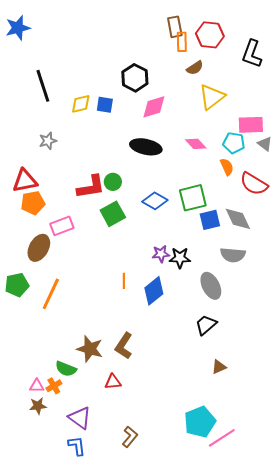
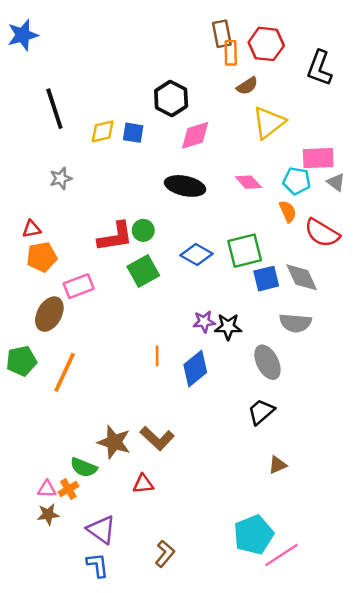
red triangle: (25, 181) -> (32, 229), size x0.6
brown L-shape: (124, 346) -> (157, 438), turned -80

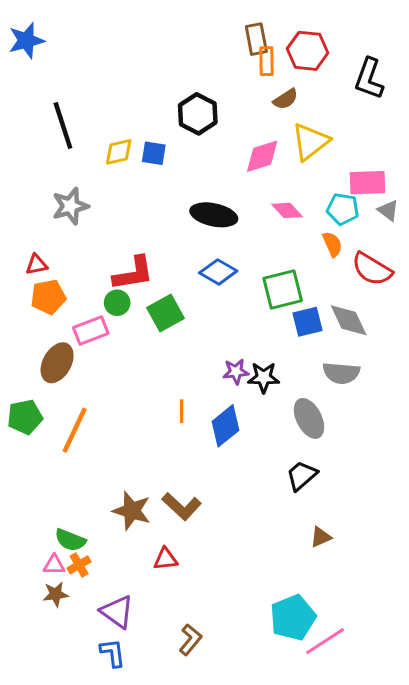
pink diamond: (195, 135) -> (262, 156), moved
gray star: (61, 178) -> (70, 206), size x1.4
green circle: (143, 230) -> (117, 303), moved
blue diamond: (196, 254) -> (218, 272), moved
green semicircle: (84, 467) -> (70, 540), moved

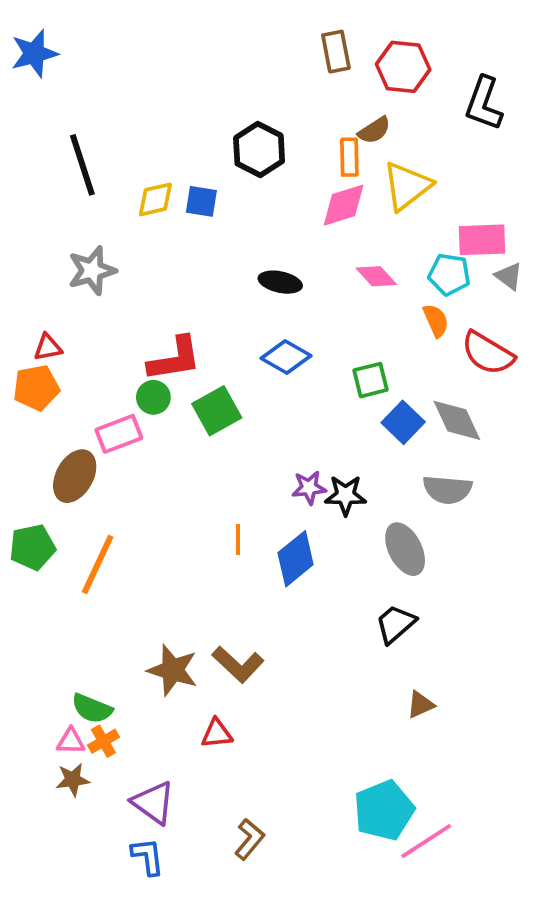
orange rectangle: (267, 61) -> (349, 157), moved
black ellipse: (214, 215) -> (280, 282), size x0.7
green square: (283, 290) -> (370, 380), size x0.7
orange pentagon: (48, 297) -> (36, 388), moved
blue square: (308, 322) -> (403, 422), turned -32

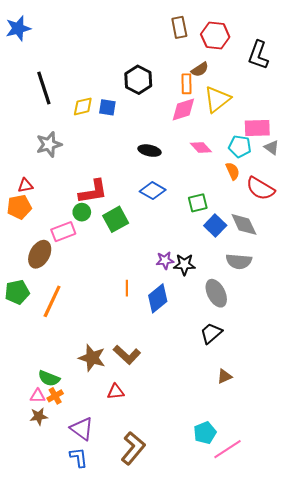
cyan pentagon: (384, 810) -> (205, 433), size x0.7
brown L-shape: (249, 839) -> (133, 448), size x1.5

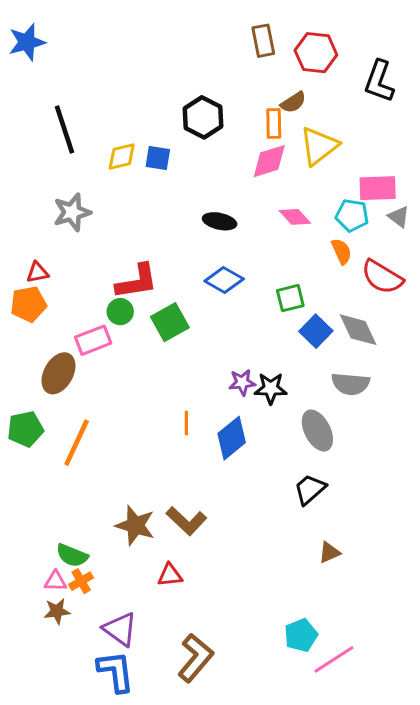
blue L-shape: (79, 457) -> (116, 671), size x1.4

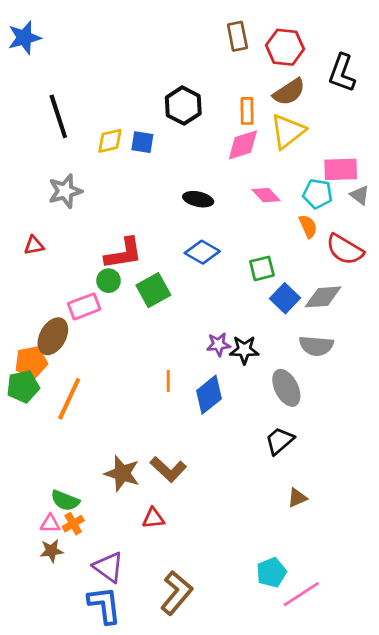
brown semicircle: (293, 102) -> (289, 92), moved, size x1.4
orange pentagon: (28, 304) -> (31, 362), moved
gray diamond: (358, 330) -> (323, 297), turned -69

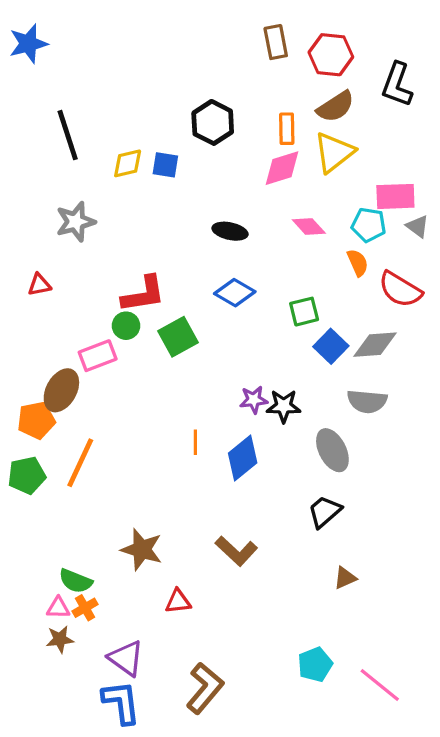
green pentagon: (23, 387) -> (27, 475), moved
brown L-shape: (168, 469) -> (236, 551), moved
pink line: (301, 594) -> (380, 685), moved, turned 72

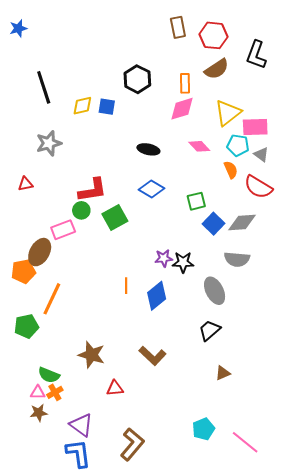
blue star: (28, 44) -> (18, 28), size x0.7
yellow triangle: (334, 152) -> (228, 113), moved
gray triangle: (418, 226) -> (261, 154), moved
green pentagon: (27, 475) -> (26, 326), moved

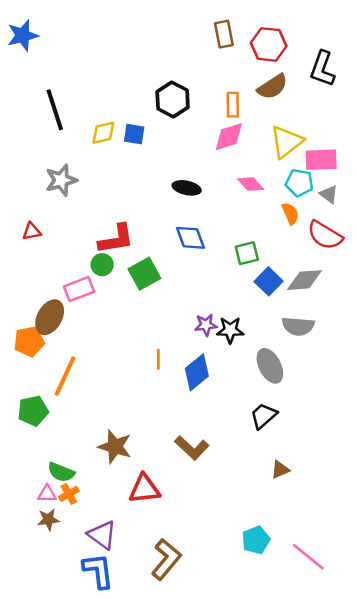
blue star: (18, 28) -> (23, 35), size x1.4
blue diamond: (152, 189) -> (190, 238), turned 40
red triangle: (115, 388) -> (144, 489), size x1.5

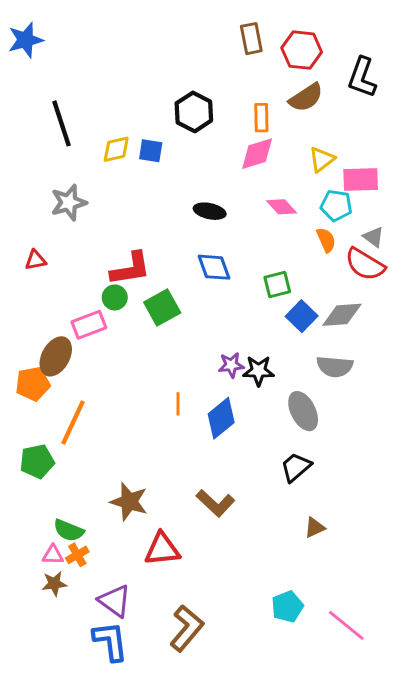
yellow triangle: (287, 142) -> (322, 159), size x0.7
gray triangle: (329, 194) -> (374, 237), moved

